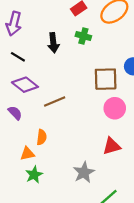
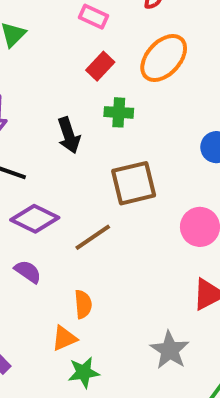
brown square: (106, 79) -> (134, 183), moved
green star: (34, 175) -> (84, 372), turned 30

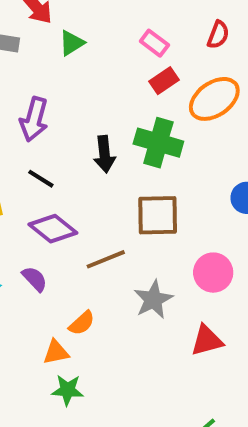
red rectangle: (100, 66) -> (164, 81), moved
green cross: (119, 112) -> (158, 143), size x1.6
orange semicircle: (83, 304) -> (82, 323), turned 40
gray star: (170, 350) -> (153, 300), moved

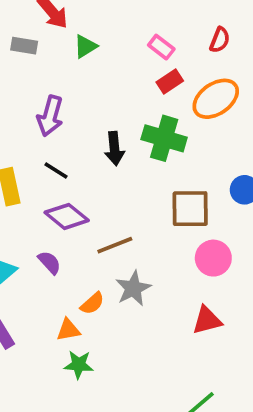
brown square: (158, 215) -> (190, 209), moved
gray star: (153, 300) -> (133, 288), moved

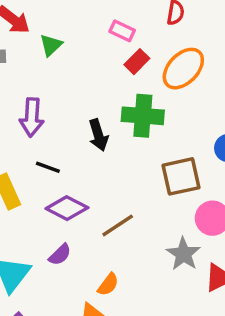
purple semicircle: (49, 262) -> (60, 255), turned 100
gray star: (133, 288) -> (183, 254), moved

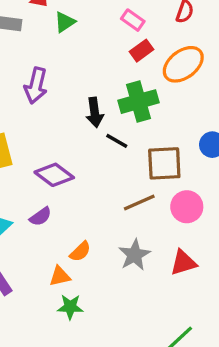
green cross: (143, 116) -> (139, 102), turned -30
black line: (48, 167) -> (117, 141), moved
brown line: (118, 225) -> (139, 202), moved
gray star: (183, 254) -> (134, 255), moved

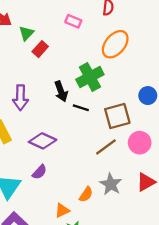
red rectangle: (142, 51) -> (40, 49), moved
purple arrow: (36, 86) -> (20, 98), moved
orange semicircle: (80, 252) -> (86, 194), moved

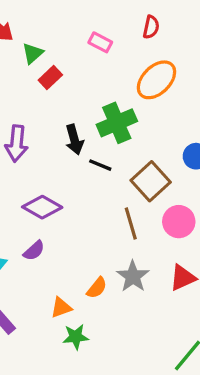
brown square: (117, 116) -> (151, 181), turned -32
brown line: (106, 147) -> (131, 223), turned -75

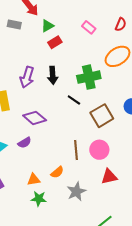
black arrow: (74, 140) -> (53, 75), moved
pink circle: (179, 222) -> (99, 150), moved
brown line: (131, 223) -> (76, 150), moved
gray star: (133, 276) -> (76, 192), moved

